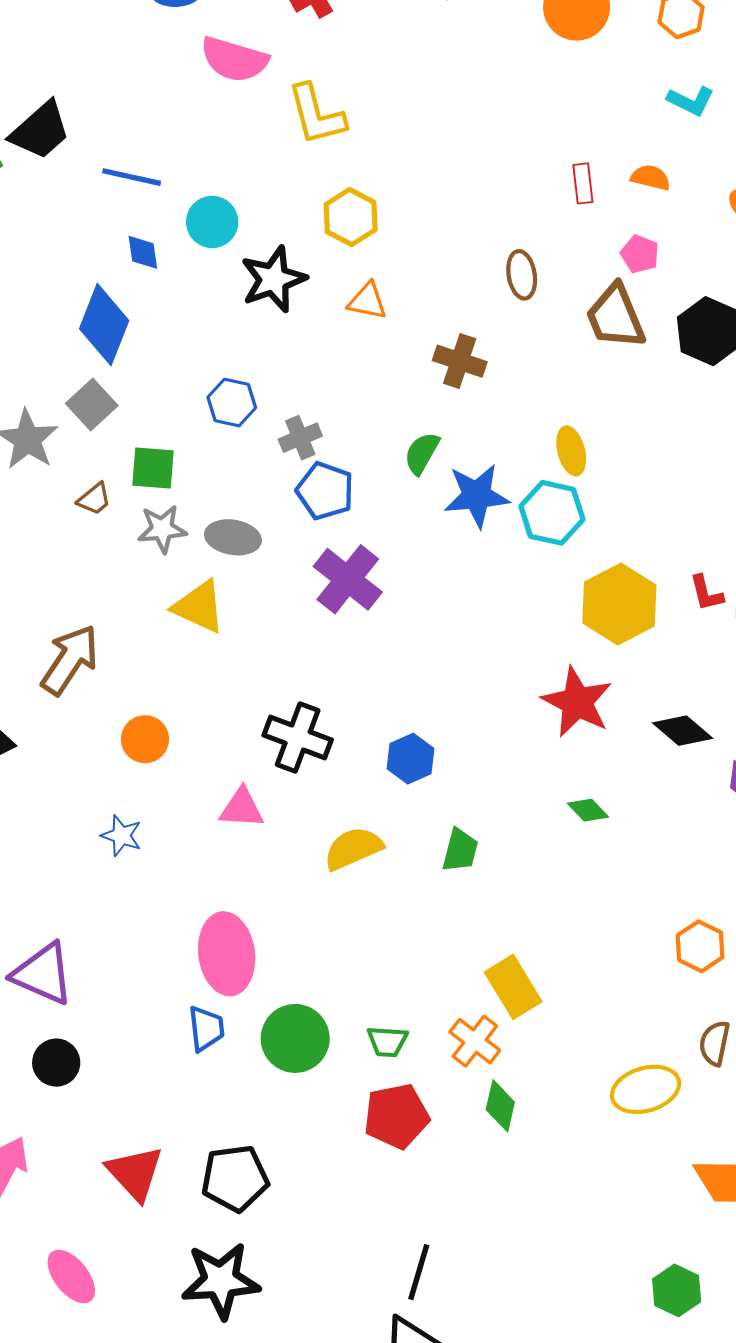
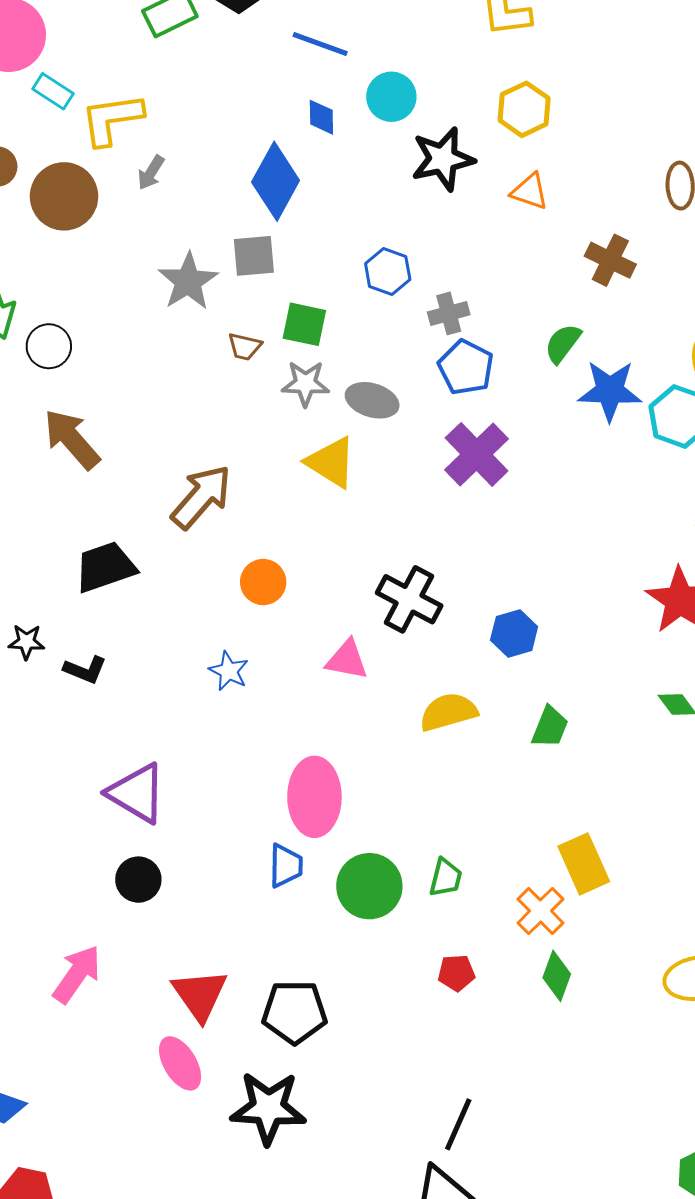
gray square: (92, 404) -> (254, 256), turned 30
brown trapezoid: (94, 499) -> (245, 346), turned 45
green trapezoid: (387, 1042) -> (446, 878), moved, turned -87
red pentagon: (396, 1116) -> (456, 973), size x0.6
pink ellipse: (71, 1276) -> (180, 1063), moved

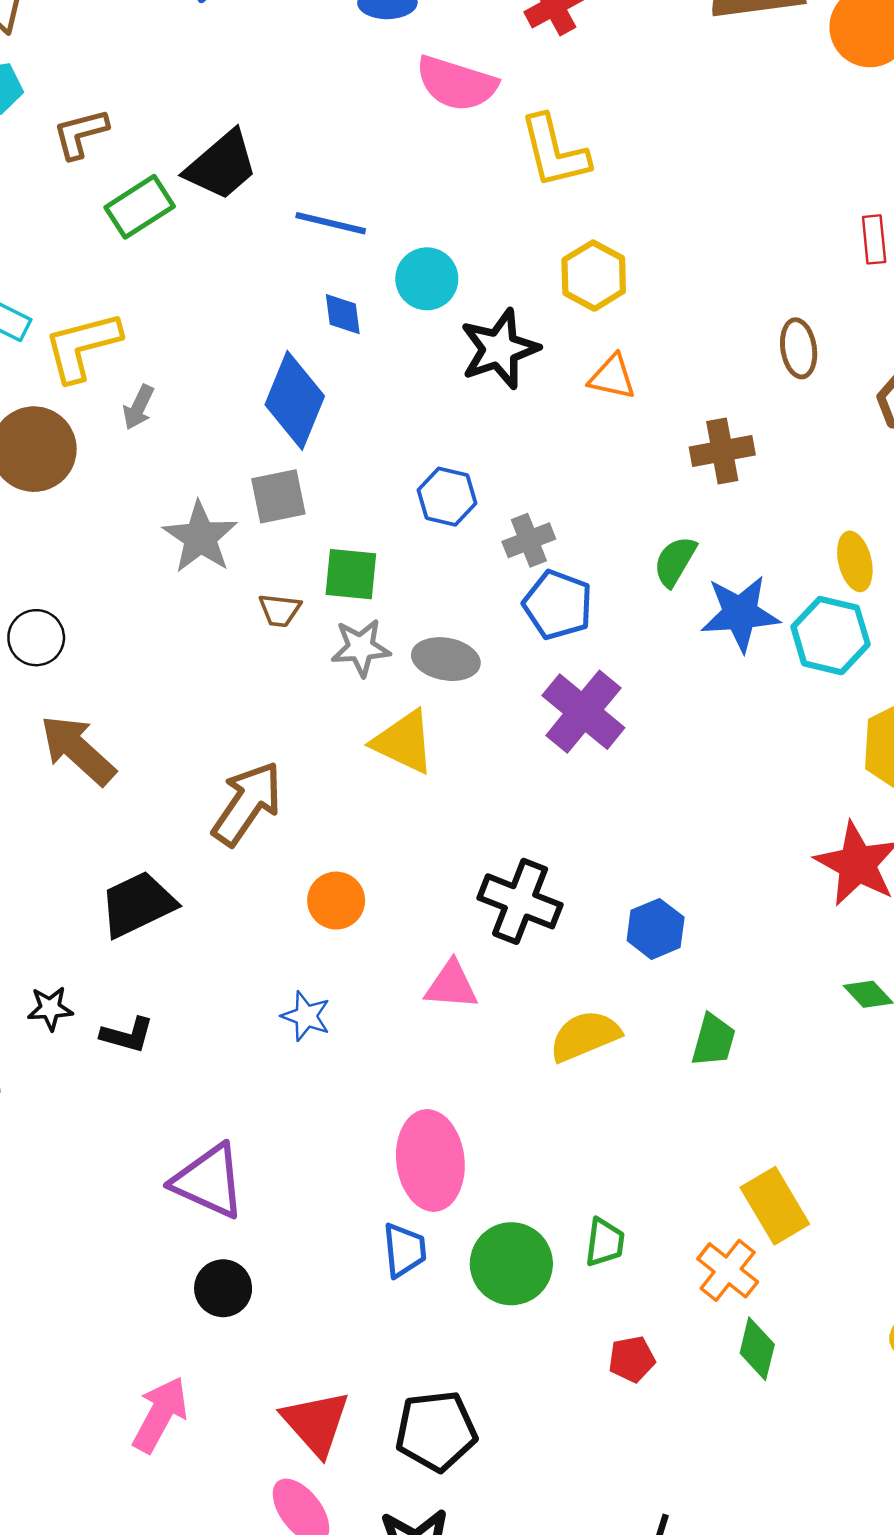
brown cross: (610, 260) -> (722, 451), turned -30

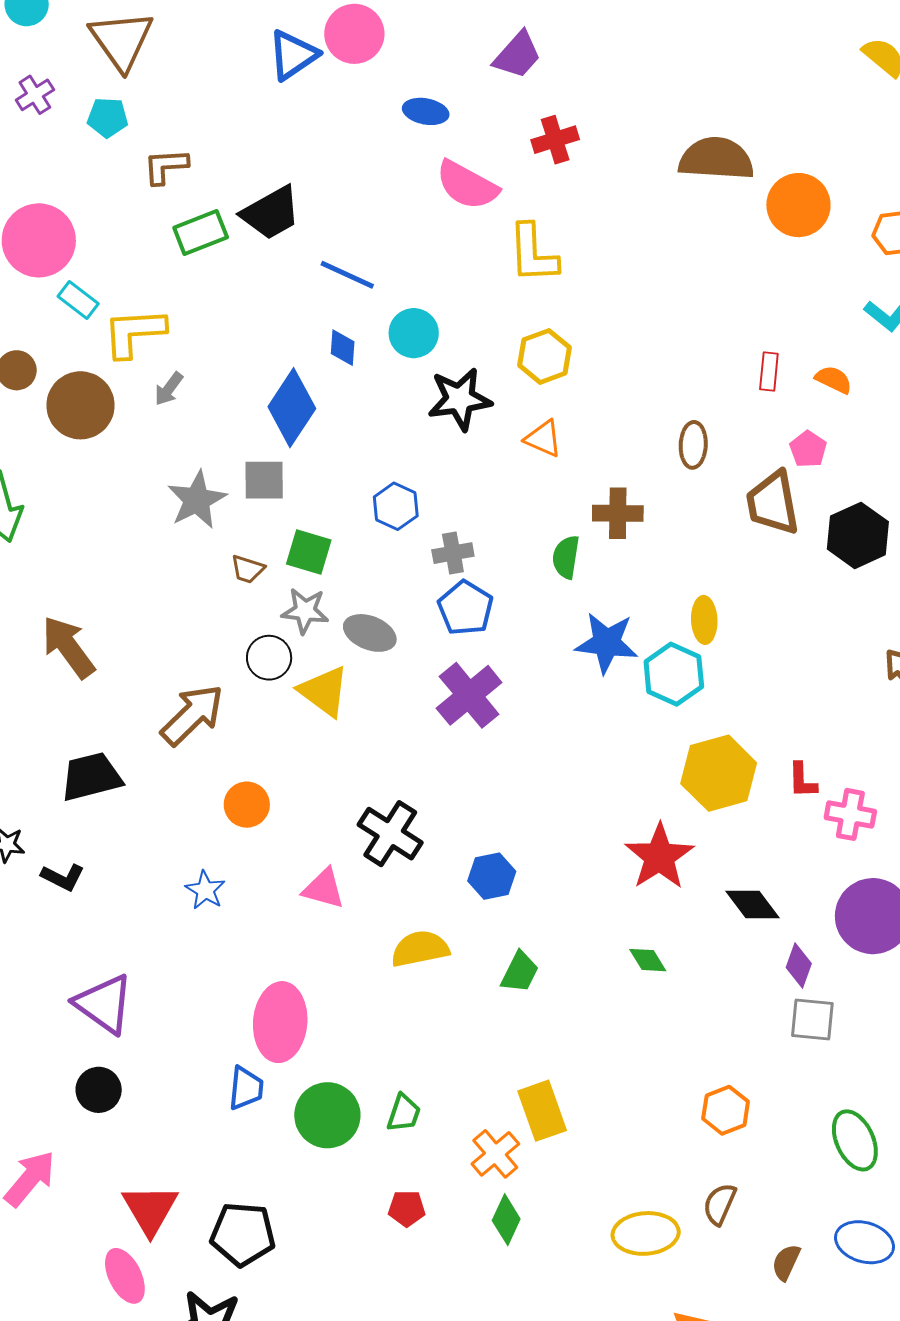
green semicircle: (675, 561) -> (566, 557), moved, turned -33
black circle: (36, 638) -> (269, 658), moved

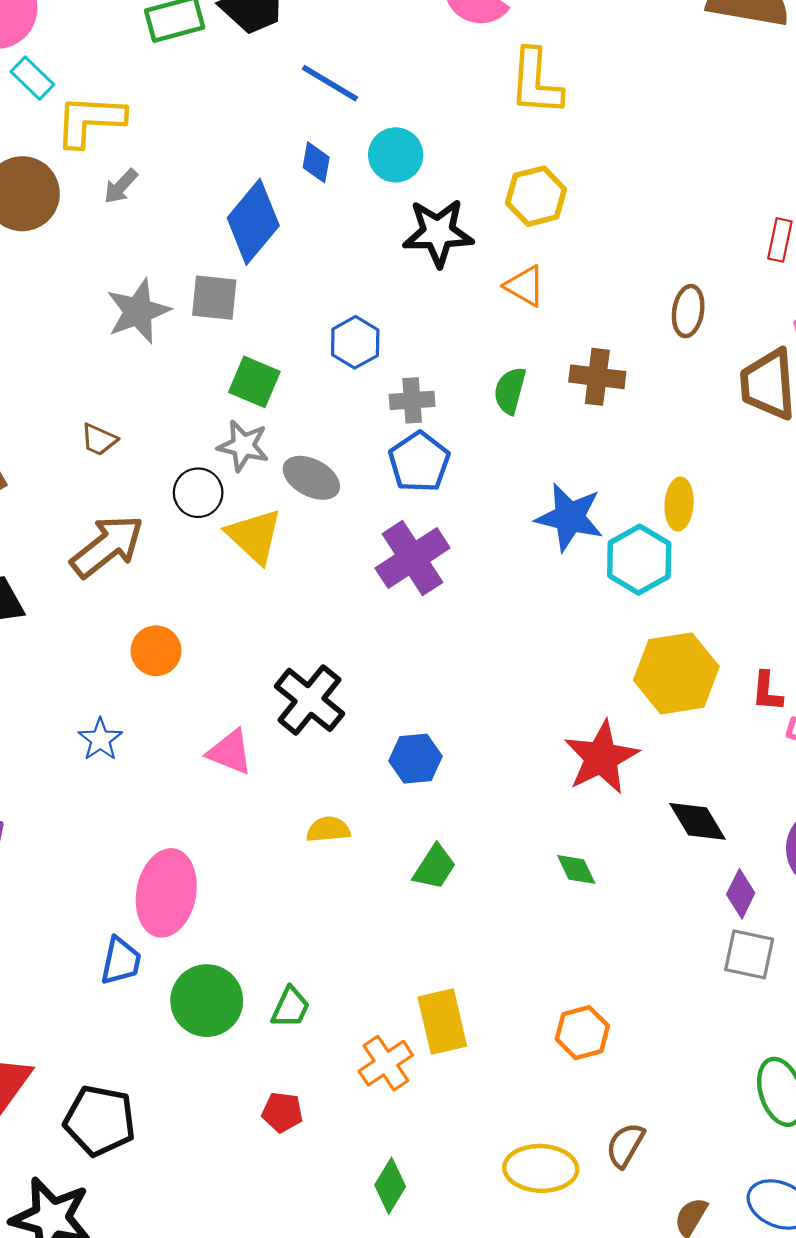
green semicircle: (566, 557) -> (510, 391), moved
brown trapezoid: (248, 569) -> (99, 440), moved
yellow semicircle: (420, 949) -> (328, 830), size x0.7
orange hexagon: (726, 1110) -> (582, 1033), moved
green diamond: (506, 1220) -> (390, 1186), moved

